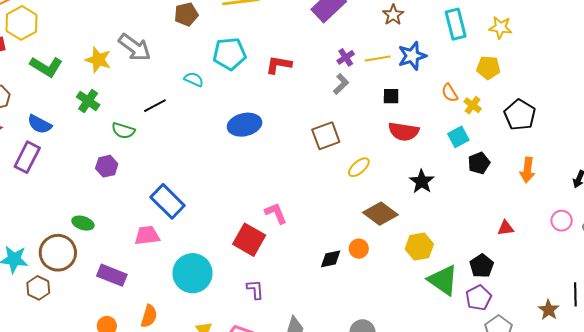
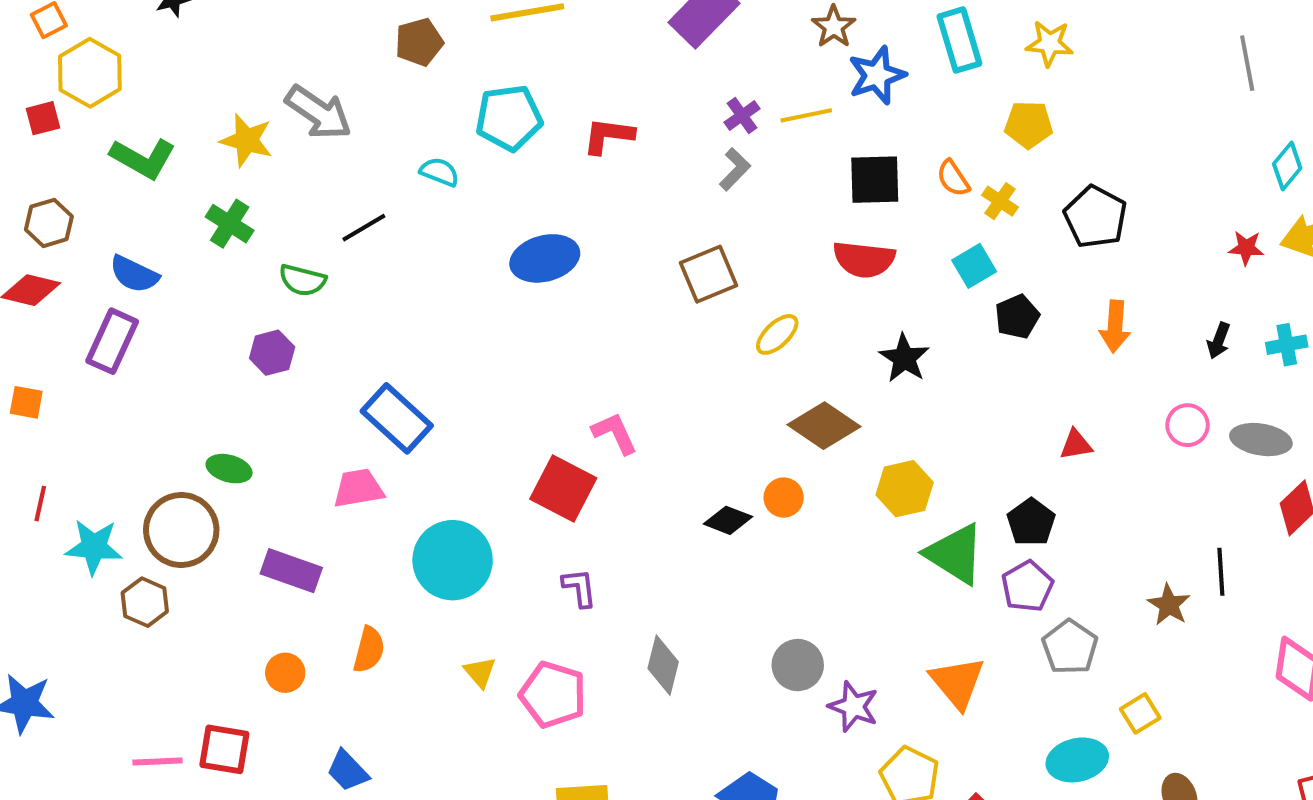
blue star: (412, 56) -> (877, 75), moved
black square: (391, 96) -> (875, 180), moved, size x1.6
black diamond: (331, 259) -> (728, 520), turned 35

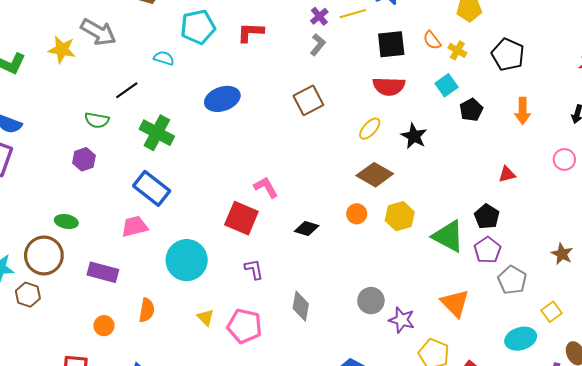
green cross: (230, 224) -> (157, 133), moved, size x1.4
yellow ellipse: (777, 334) -> (370, 129), moved
yellow hexagon: (905, 489) -> (400, 216), moved
black diamond: (728, 520) -> (307, 228), moved

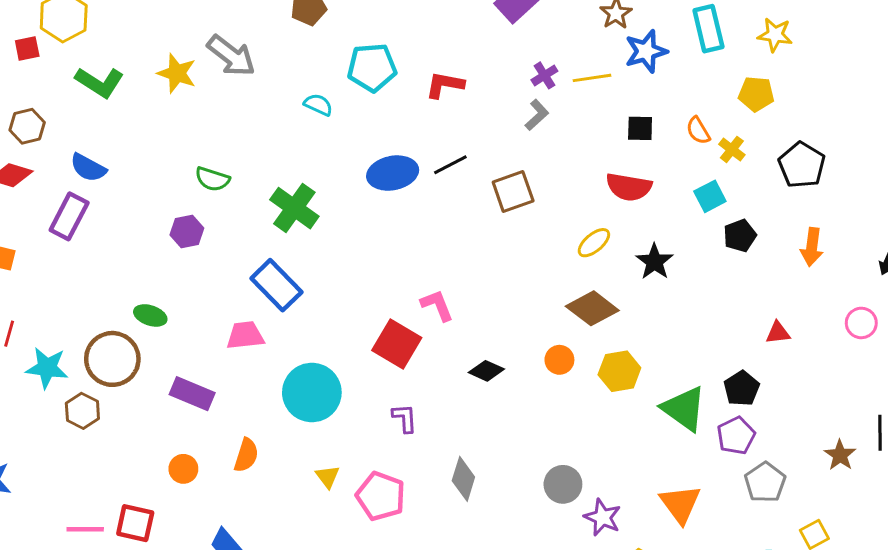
black square: (391, 44) -> (640, 128), size x0.7
black line: (127, 90) -> (450, 165), moved

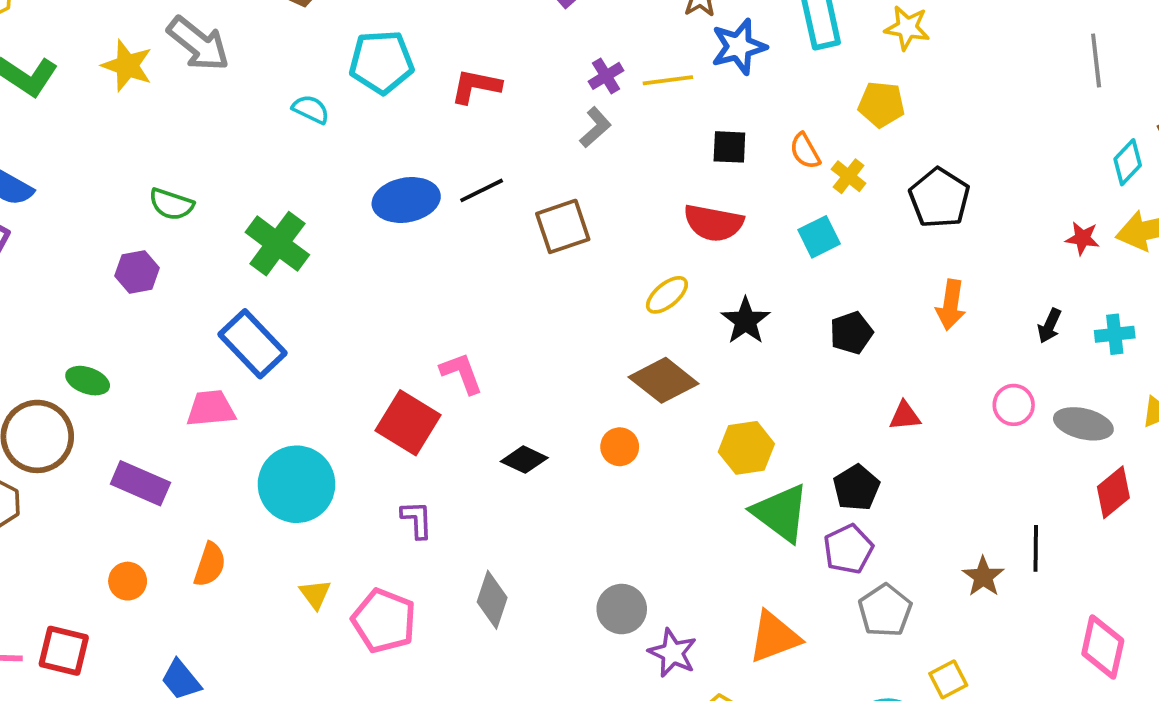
black pentagon: (740, 236) -> (851, 333), moved
yellow hexagon: (619, 371) -> (746, 448), moved
orange triangle: (680, 504) -> (774, 637), turned 45

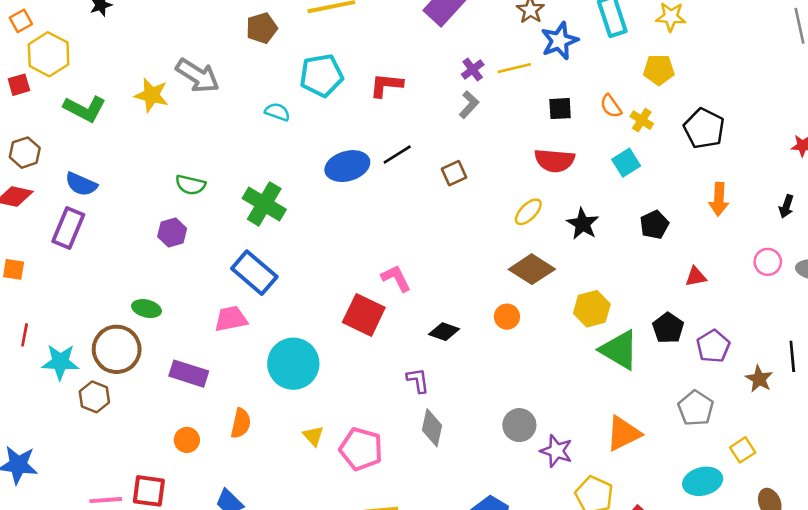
brown square: (563, 226) -> (454, 173), size x0.7
purple L-shape: (417, 520) -> (418, 380), moved
purple pentagon: (848, 549) -> (713, 346), moved

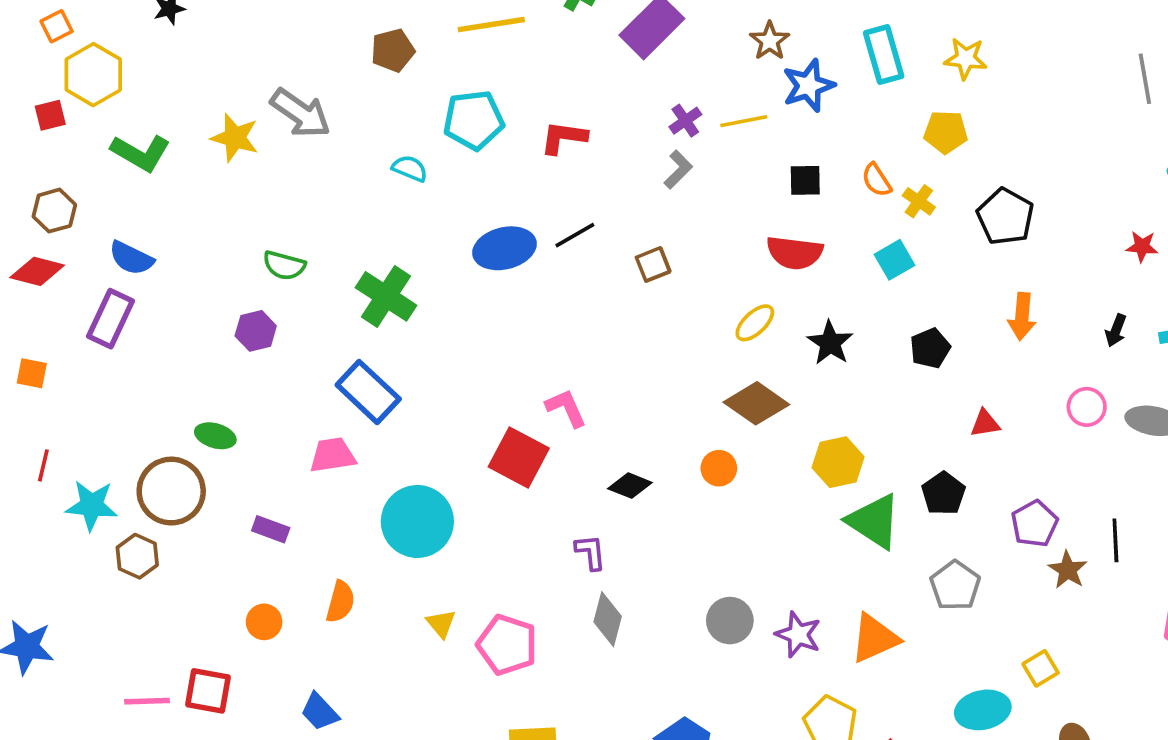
purple pentagon: (713, 346) -> (1034, 524), moved
purple rectangle: (189, 374) -> (271, 529), size x0.7
gray pentagon: (696, 408) -> (955, 586), moved
purple star: (556, 451) -> (798, 635), moved

